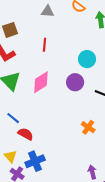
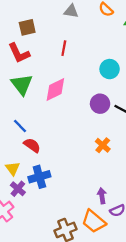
purple circle: (75, 82) -> (100, 104), moved

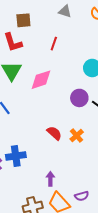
red semicircle: (32, 145) -> (54, 133), moved
purple arrow: (102, 196) -> (50, 179), moved

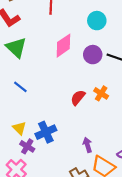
pink diamond: (41, 80) -> (63, 46), moved
red semicircle: (54, 133) -> (78, 98), turned -77

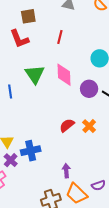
pink diamond: (63, 46) -> (64, 75), turned -70
green triangle: (16, 48) -> (35, 74), moved
blue line: (20, 87) -> (10, 92), moved, turned 32

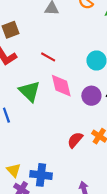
red line: (60, 37) -> (48, 57), moved, turned -64
blue cross: (31, 151) -> (41, 175), turned 30

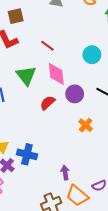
purple circle: (91, 96) -> (75, 94), moved
red semicircle: (75, 140) -> (48, 103), moved

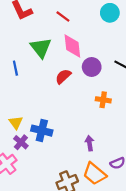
cyan circle: (92, 55) -> (110, 13), moved
orange cross: (86, 125) -> (103, 100), turned -32
purple arrow: (65, 173) -> (90, 143), moved

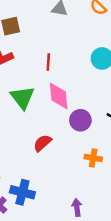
red line: (63, 16) -> (48, 62), turned 56
red semicircle: (63, 76) -> (42, 143), moved

